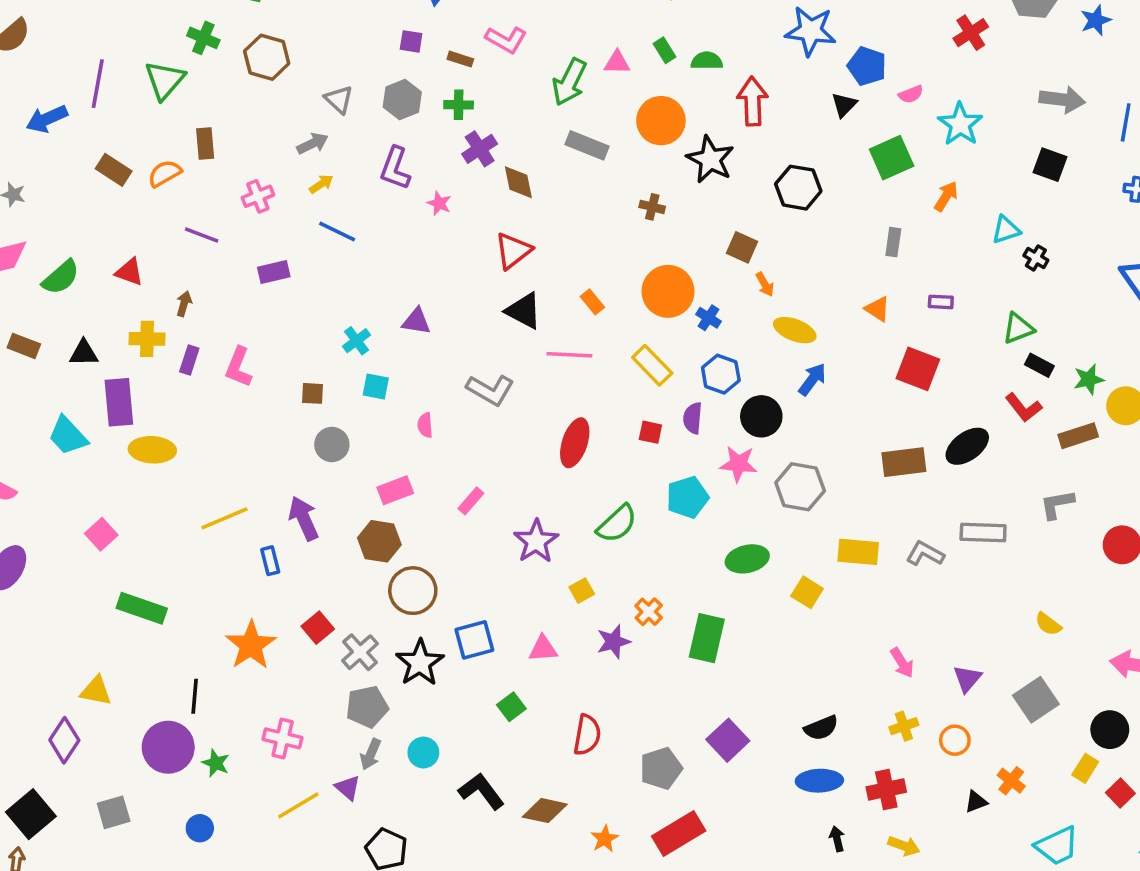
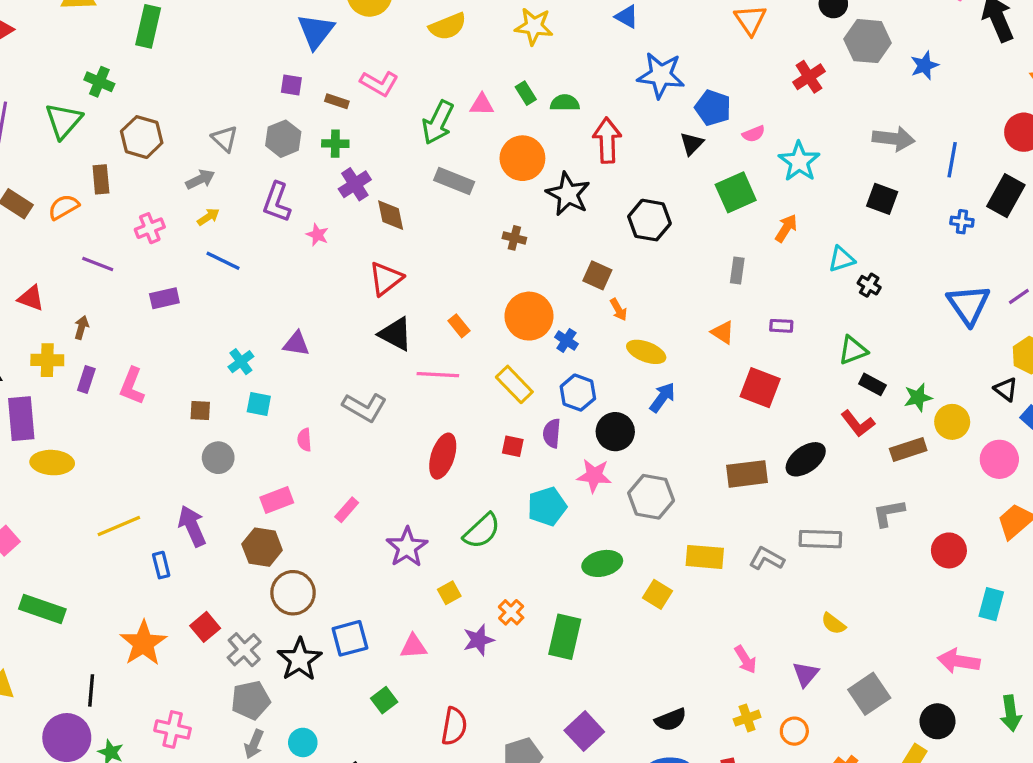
brown hexagon: (267, 57) -> (142, 137), moved
yellow semicircle: (1048, 624) -> (833, 624), moved

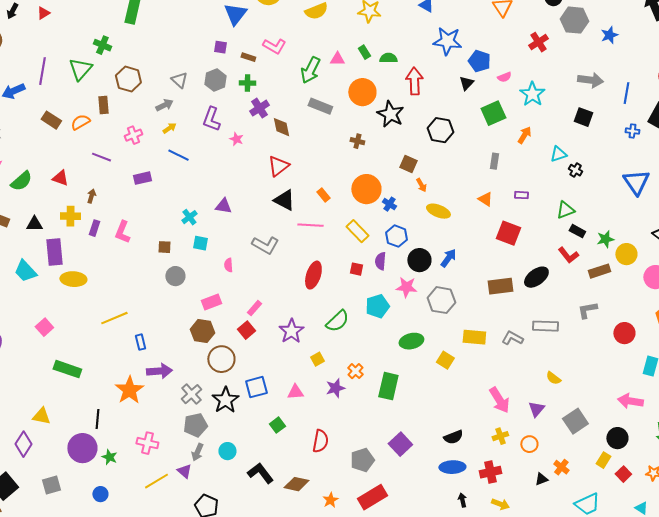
blue arrow: (662, 397) -> (448, 258), moved
purple arrow: (192, 526) -> (159, 371), moved, turned 110
red square: (205, 627) -> (246, 330), moved
pink arrow: (745, 659) -> (499, 400), size x1.5

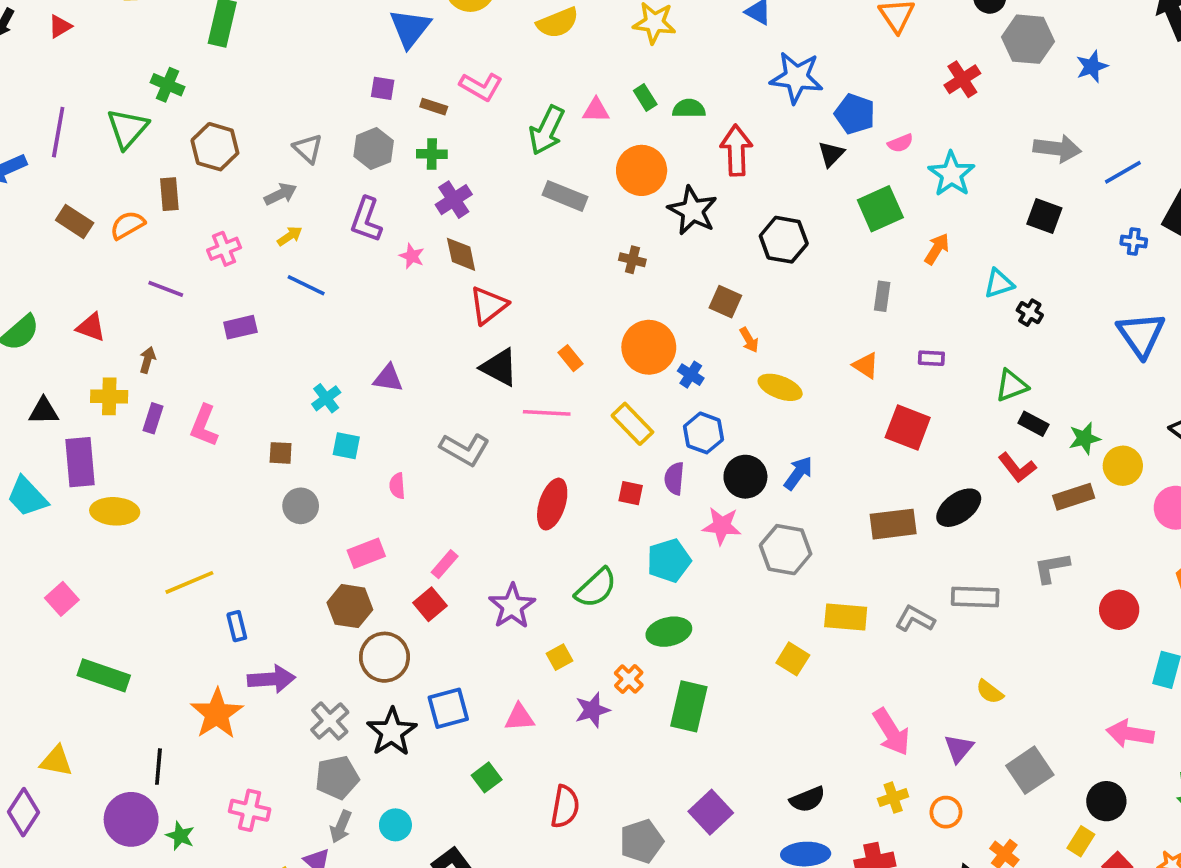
blue line: (626, 93) -> (1123, 172), turned 50
brown diamond: (281, 127) -> (461, 254), moved
green ellipse: (411, 341) -> (669, 632), moved

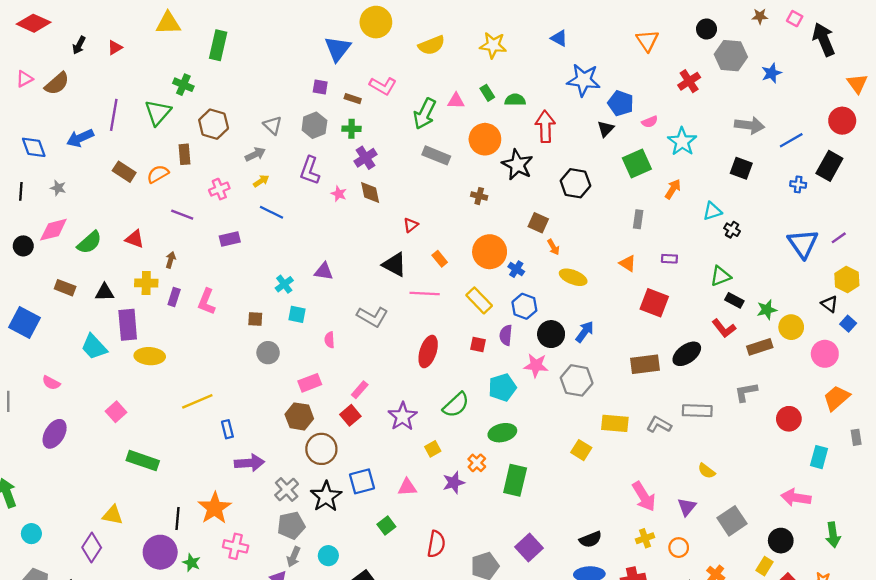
red triangle: (488, 305) -> (411, 225), moved, size x0.6
orange star: (217, 714) -> (215, 508), moved

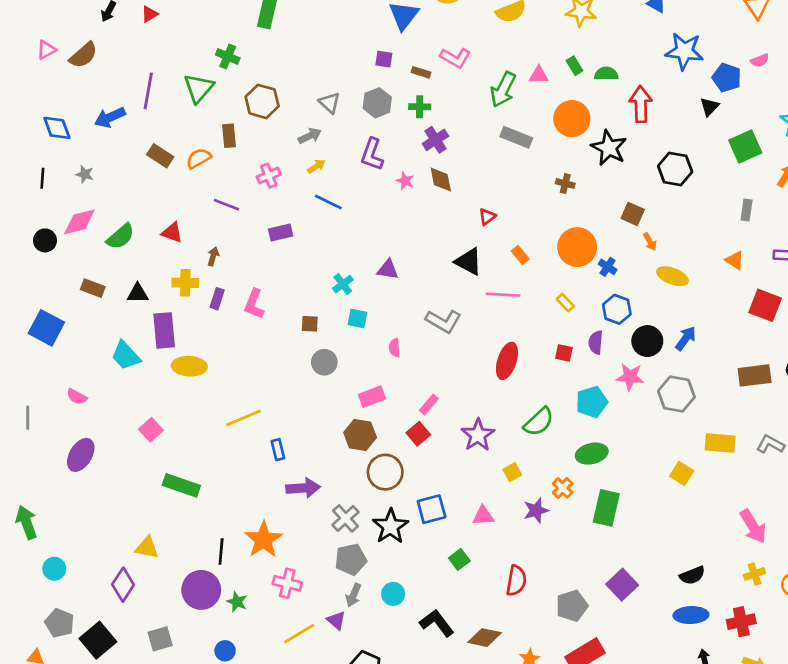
pink semicircle: (650, 122) -> (760, 60), moved
yellow rectangle: (479, 300) -> (565, 303), size x0.6

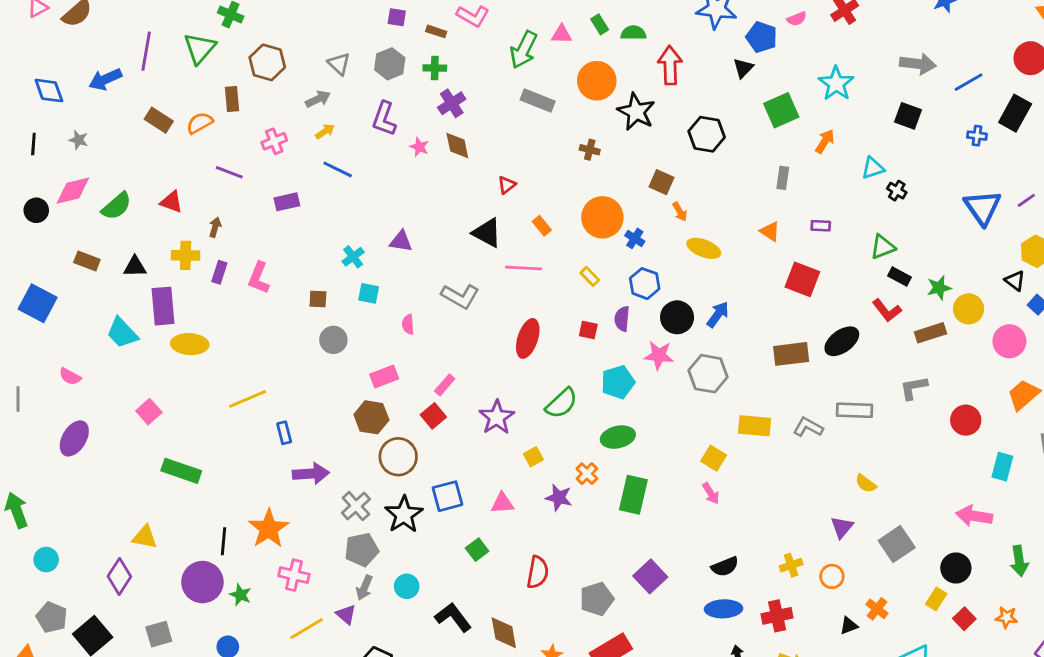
purple star: (536, 510) -> (559, 498), turned 30
pink arrow: (753, 526) -> (711, 493), moved, size x0.6
brown diamond: (484, 638) -> (504, 633), turned 68

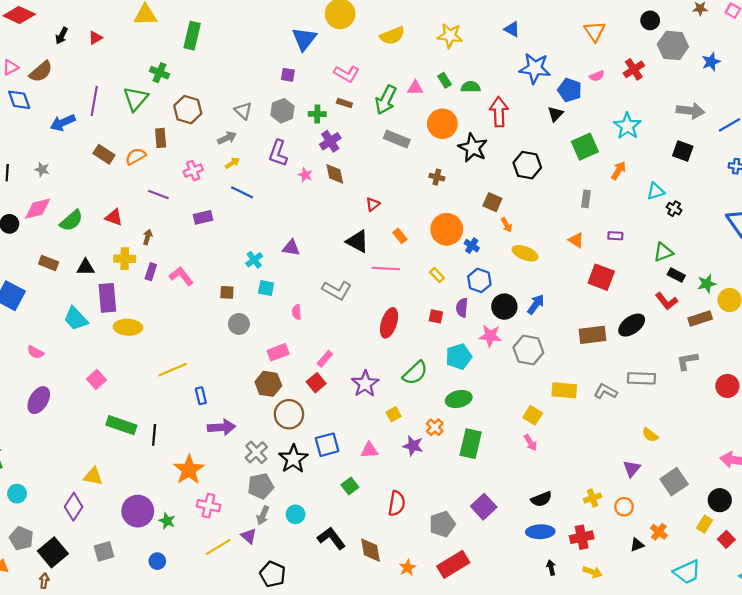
brown rectangle: (436, 31) -> (344, 103), moved
blue diamond: (49, 91) -> (19, 100), moved
pink L-shape: (259, 278) -> (181, 276), turned 120
black line: (224, 541) -> (154, 435), moved

